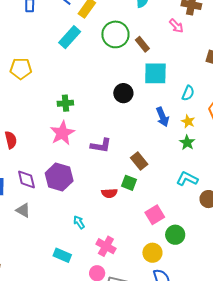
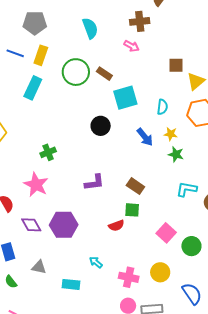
pink star: (62, 133) -> (36, 185), moved
purple diamond: (26, 179) -> (31, 225), moved
yellow circle: (152, 253) -> (160, 272), moved
cyan rectangle: (62, 255) -> (71, 284), moved

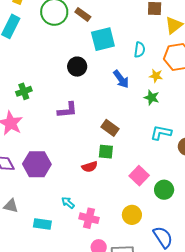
yellow star: (171, 134) -> (156, 76), moved
purple L-shape: (94, 182) -> (67, 110), moved
pink cross: (129, 277) -> (89, 218), moved

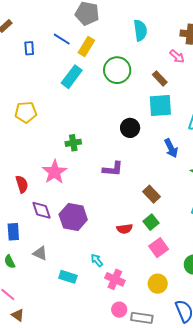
brown rectangle: (83, 14) -> (160, 78), moved
green square: (106, 152) -> (151, 222), moved, turned 35
pink square: (139, 176) -> (159, 248), moved

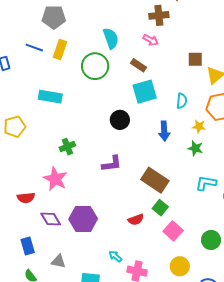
cyan semicircle: (140, 30) -> (111, 38), moved
cyan rectangle: (72, 77) -> (50, 97), moved, turned 75
blue arrow: (171, 148) -> (164, 131), turned 36
red semicircle: (22, 184) -> (26, 198), turned 114
brown rectangle: (151, 194) -> (155, 180), size x1.5

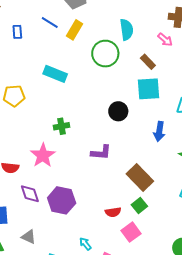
pink square: (173, 231) -> (131, 232), moved

